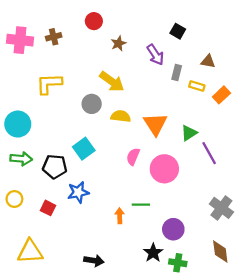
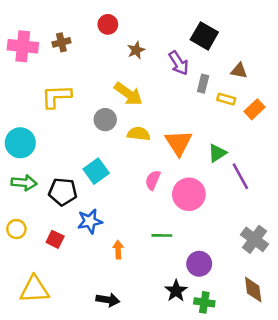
black square: (178, 31) -> (204, 36), size x1.5
orange arrow: (120, 216) -> (118, 250), moved

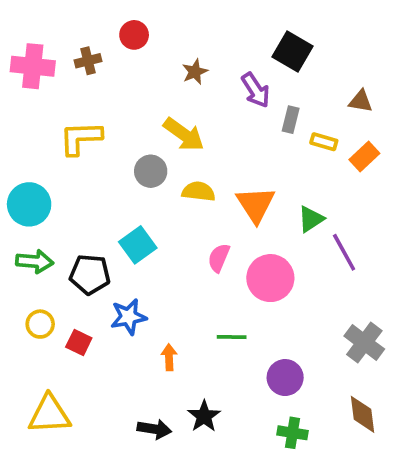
red circle: (108, 24) -> (134, 35), moved
brown triangle: (239, 71) -> (361, 101), moved
yellow circle: (16, 229) -> (40, 324), moved
black star: (176, 291) -> (204, 416), moved

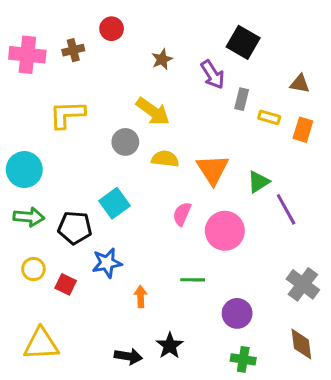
orange rectangle: (364, 156) -> (303, 130), turned -30

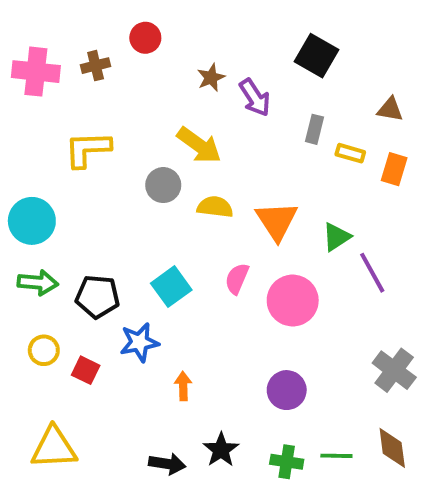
purple arrow: (213, 75) -> (255, 97), moved
cyan square: (115, 203) -> (171, 287), moved
green line: (193, 280) -> (336, 456), moved
purple circle: (237, 313) -> (287, 390), moved
green cross: (243, 359) -> (287, 462), moved

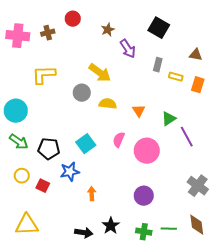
brown star: (211, 78) -> (108, 30), moved
orange triangle: (277, 221) -> (139, 111), size x0.6
green arrow: (38, 283) -> (19, 142), turned 30

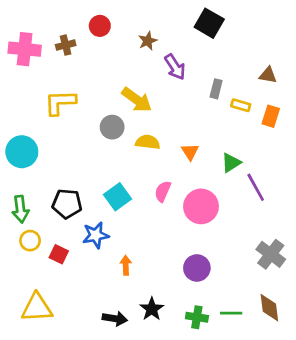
black square: (159, 28) -> (209, 23), moved
green arrow: (19, 142) -> (20, 209), moved, turned 48

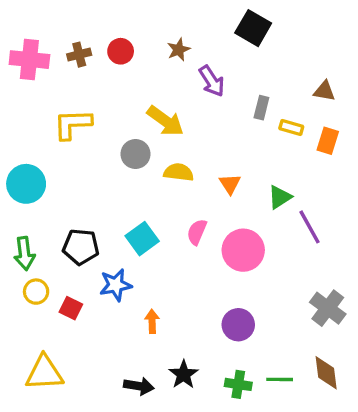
red circle: (100, 26) -> (121, 51), moved

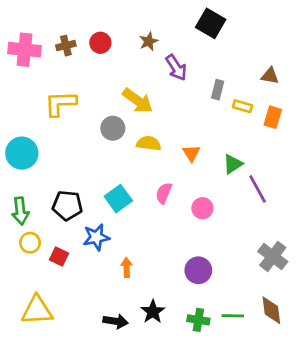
pink circle: (243, 250) -> (202, 208), size x0.6

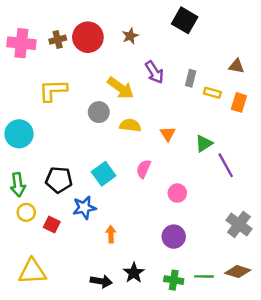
red circle: (100, 43) -> (88, 37), size x1.6
purple arrow: (176, 68) -> (154, 72), moved
pink circle: (202, 208) -> (177, 193), moved
brown diamond: (271, 310) -> (238, 272), turned -65

